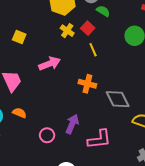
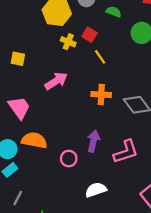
green semicircle: (103, 11) -> (114, 12), moved
orange semicircle: (19, 113) -> (34, 140), size x1.6

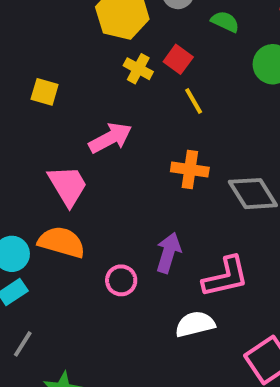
pink trapezoid: (19, 108) -> (68, 186), moved
white semicircle: (96, 190) -> (195, 324), moved

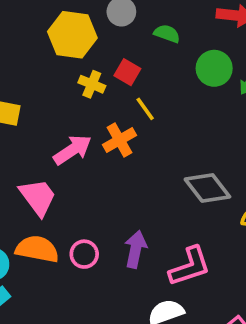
orange cross: (190, 170) -> (119, 140), moved, turned -32
pink circle: (121, 280) -> (84, 254), moved

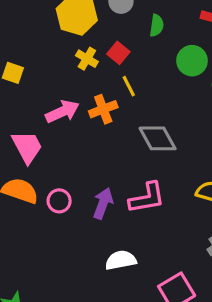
green semicircle: (167, 34) -> (157, 25), turned 70
gray diamond: (207, 188) -> (158, 138), moved
pink L-shape: (190, 266) -> (147, 198), moved

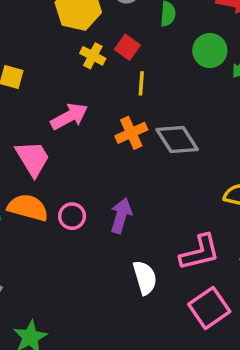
yellow line: (129, 86) -> (141, 83), turned 35
orange cross: (103, 109) -> (131, 133), moved
pink L-shape: (147, 198) -> (200, 252), moved
white semicircle: (121, 260) -> (145, 278), turned 88

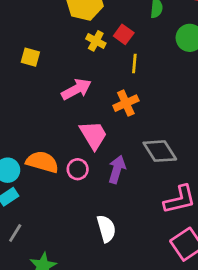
gray diamond: (177, 140) -> (160, 151), moved
pink trapezoid: (33, 158) -> (93, 135), moved
white semicircle: (145, 278) -> (106, 229), moved

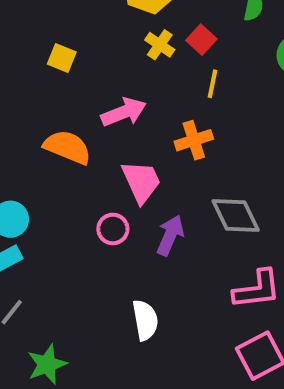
orange semicircle: (42, 162) -> (67, 147), moved

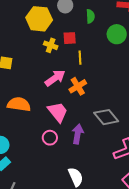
red square: (201, 40) -> (70, 38), turned -32
pink arrow: (124, 112) -> (55, 78), moved

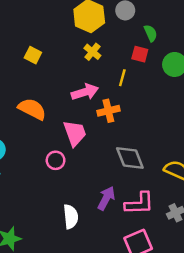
green semicircle: (90, 16) -> (151, 33), turned -40
red square: (70, 38) -> (140, 54), moved
purple arrow: (78, 134) -> (106, 198), moved

